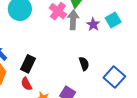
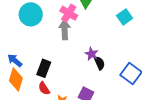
gray arrow: (73, 20) -> (65, 30), moved
purple star: (93, 24) -> (91, 54), moved

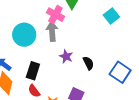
cyan circle: (31, 14) -> (24, 35), moved
purple star: (91, 54) -> (66, 56), moved

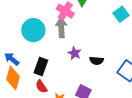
black semicircle: (88, 63) -> (97, 61), turned 120

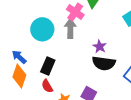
purple star: (74, 53) -> (100, 46), moved
black semicircle: (97, 61) -> (104, 63), size x1.6

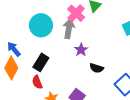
purple star: (100, 46) -> (81, 50), moved
black semicircle: (104, 63) -> (97, 68), size x0.6

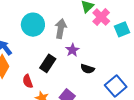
pink cross: (76, 13) -> (101, 17), moved
black rectangle: (41, 62) -> (48, 63), moved

